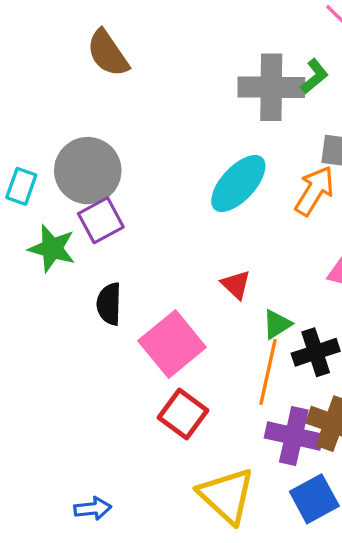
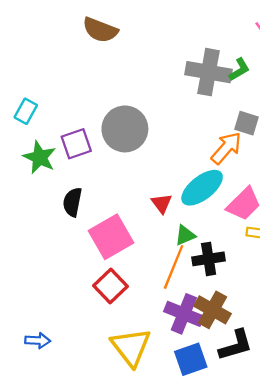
brown semicircle: (108, 53) -> (100, 30), turned -44
gray circle: (88, 171) -> (125, 129), moved
cyan ellipse: (238, 183) -> (202, 188), moved

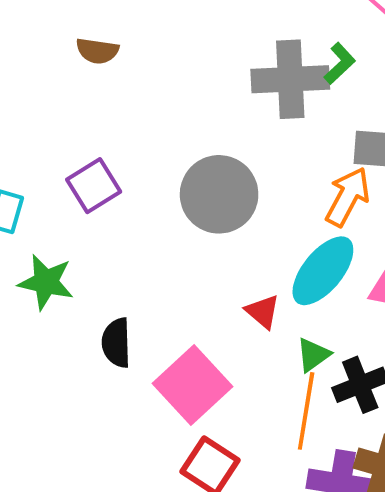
brown semicircle: (100, 30) -> (97, 51), size x0.7
gray circle: (125, 129) -> (219, 194), moved
purple square: (76, 144) -> (94, 186), moved

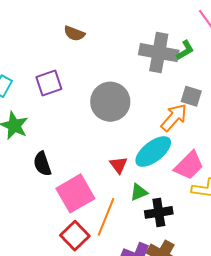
brown semicircle: (97, 51) -> (74, 33), moved
black semicircle: (116, 343) -> (42, 164), turned -30
orange line: (306, 411) -> (106, 217), moved

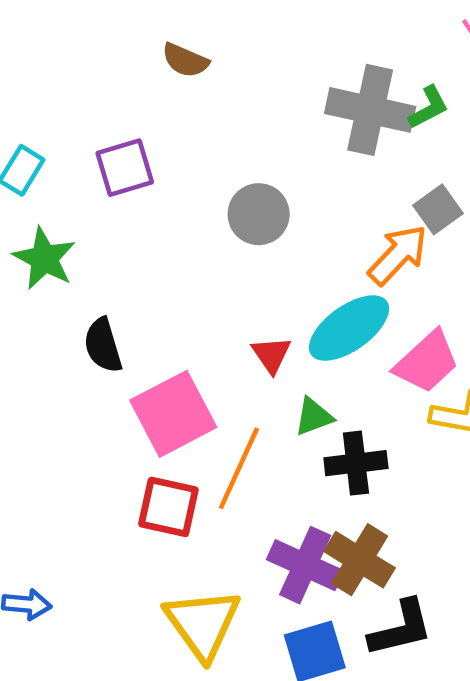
gray square: (191, 96) -> (438, 209), turned 35
gray circle: (110, 102) -> (259, 214), size x0.7
red square: (75, 236) -> (168, 507), turned -36

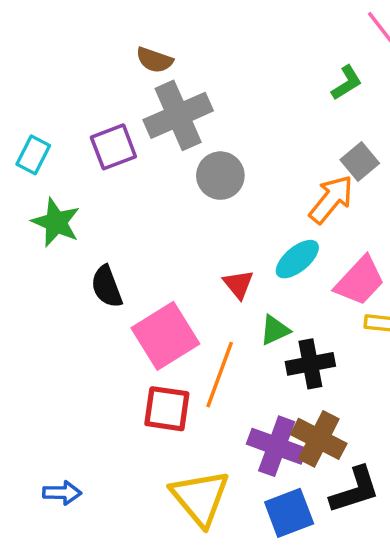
gray cross: (370, 110) -> (178, 115), moved, turned -32
cyan ellipse: (349, 328) -> (297, 259), size x0.7

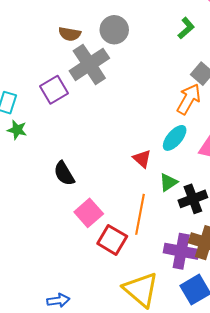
gray circle: (220, 176) -> (114, 30), moved
green star: (56, 222) -> (17, 130), moved, size x0.7
pink square: (165, 336) -> (89, 213), moved, size x0.7
red square: (167, 409) -> (112, 240), turned 32

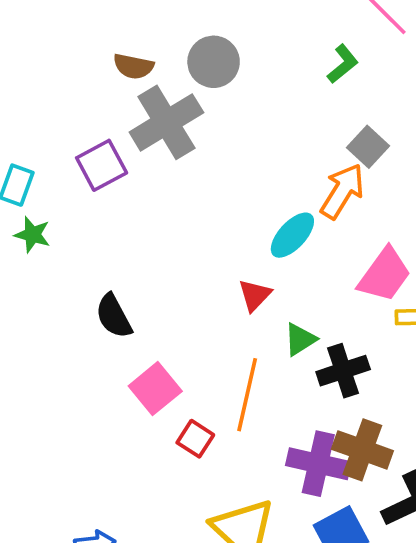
cyan ellipse: (175, 138) -> (292, 235), moved
red triangle: (142, 159) -> (255, 295), turned 30
red square: (112, 240) -> (195, 439), size x0.7

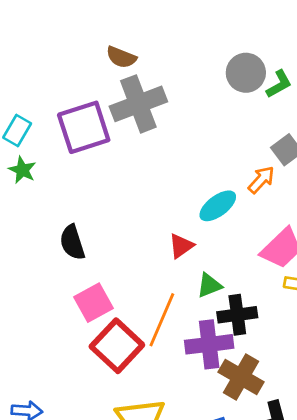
gray circle: (214, 62) -> (246, 73), moved
purple square: (102, 165) -> (84, 127), size x1.4
orange arrow: (342, 191) -> (261, 180), size x0.7
red square: (195, 439) -> (117, 346), size x1.8
purple cross: (318, 464) -> (209, 344), moved, turned -30

